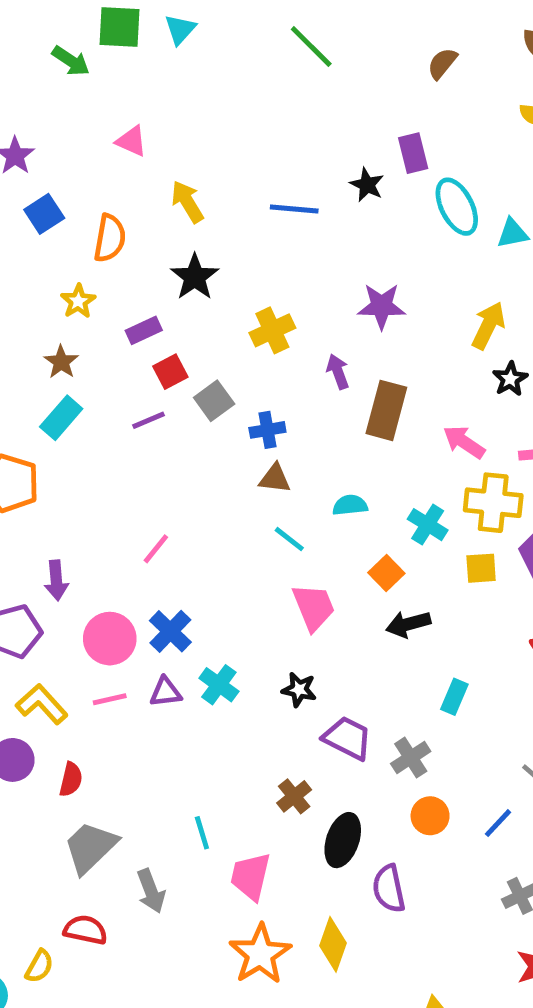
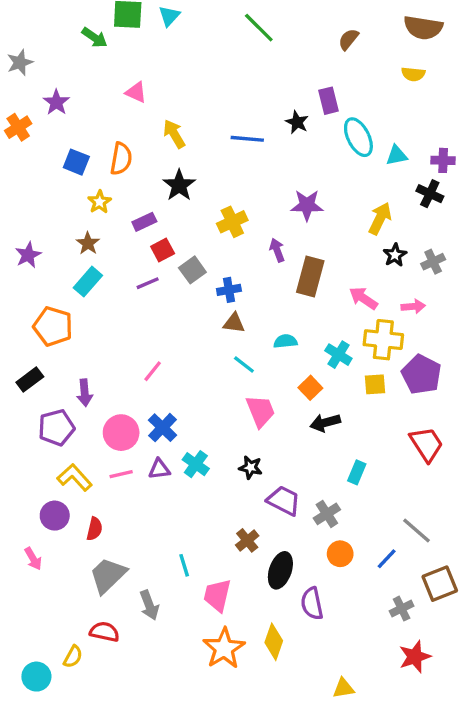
blue square: (44, 214) -> (76, 162), moved, turned -35

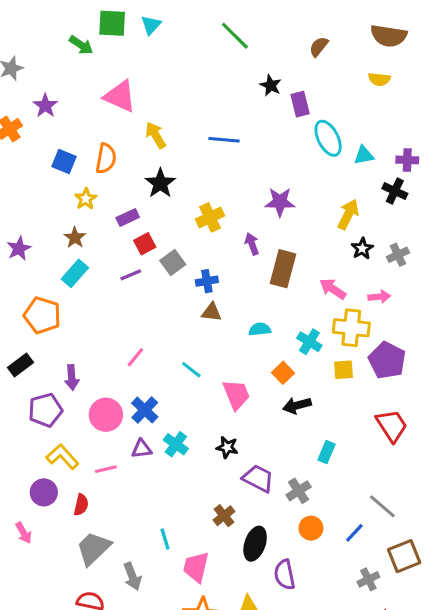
pink triangle: (136, 92) -> (120, 96), size x1.6
black star: (297, 122) -> (271, 85), moved
cyan line: (244, 365) -> (191, 370), moved
pink line: (121, 474) -> (106, 469), moved

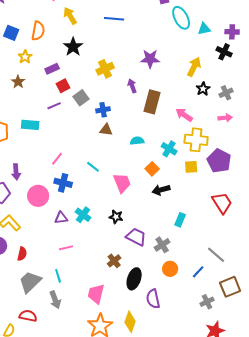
cyan rectangle: (75, 273) -> (30, 125), moved, turned 54
pink arrow: (379, 297) -> (225, 118), moved
blue cross: (145, 410) -> (63, 183), moved, turned -30
pink line: (106, 469) -> (66, 248), moved
cyan line: (165, 539) -> (58, 276), moved

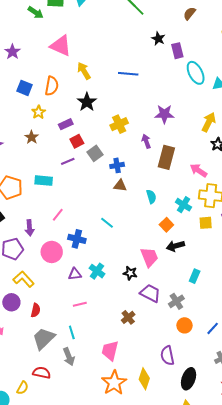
cyan semicircle: (137, 141) -> (151, 197), turned 80
pink line: (57, 159) -> (58, 215), moved
pink trapezoid: (122, 183) -> (149, 257), moved
black ellipse: (134, 279) -> (189, 379), moved

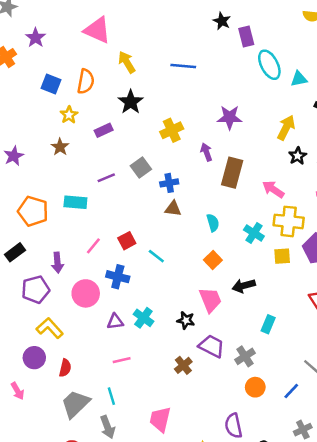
red square: (77, 141) -> (127, 241), moved
orange square: (166, 225) -> (213, 260), moved
brown cross: (128, 317) -> (183, 365), moved

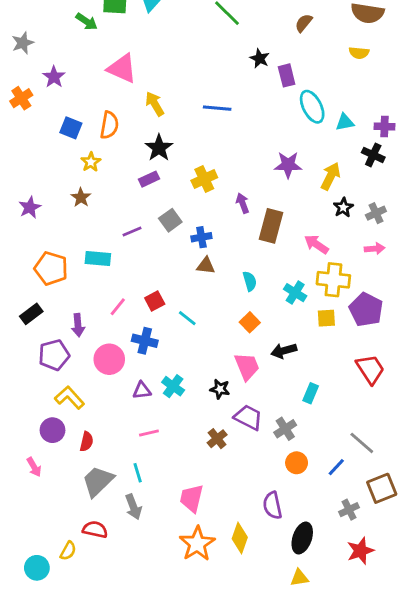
purple star: (230, 117) -> (288, 165), moved
purple rectangle: (104, 130) -> (149, 179), moved

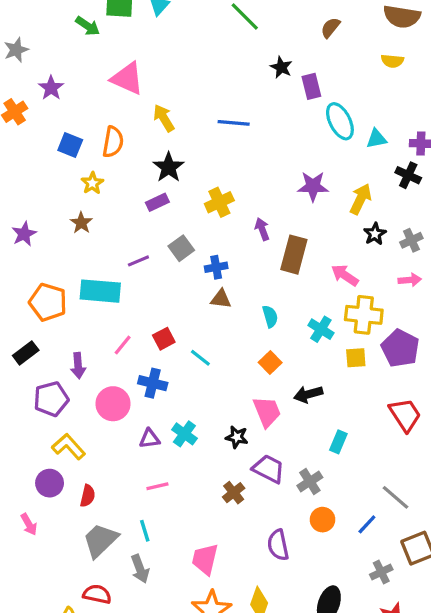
cyan rectangle: (98, 258) -> (100, 291), size x1.4
purple semicircle: (272, 505) -> (278, 545), moved

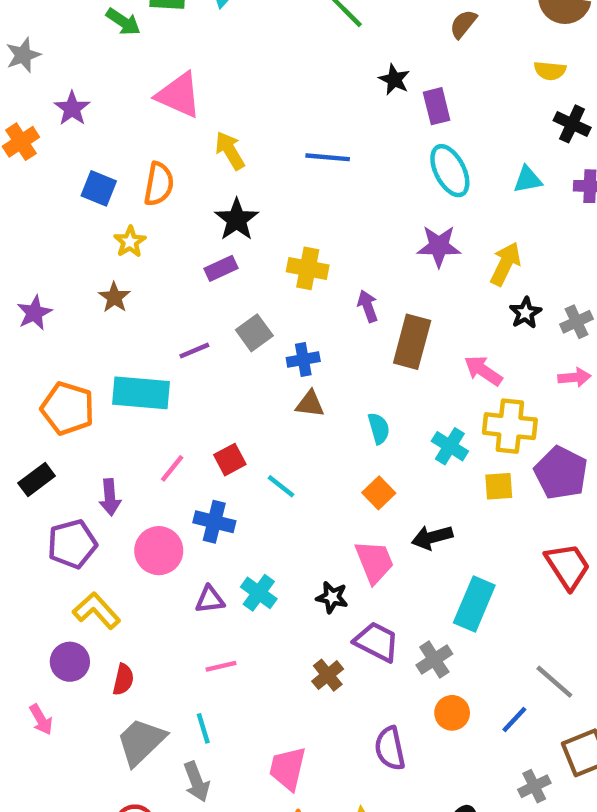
cyan ellipse: (340, 121) -> (450, 171), moved
black cross: (408, 175) -> (572, 124), moved
yellow cross: (219, 202) -> (308, 268), turned 36
cyan rectangle: (338, 442) -> (474, 604), size x1.6

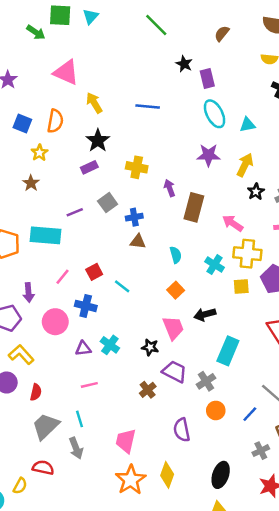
cyan triangle: (528, 180) -> (247, 125), moved

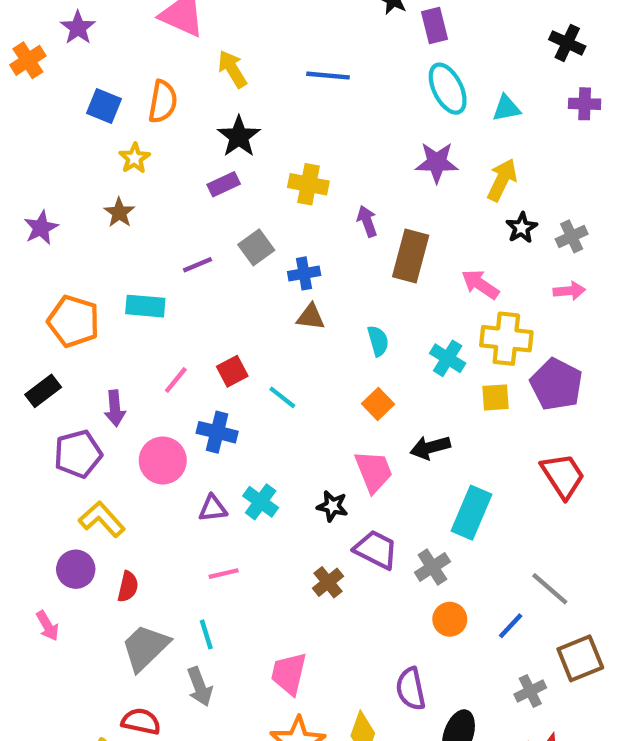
cyan rectangle: (46, 235) -> (145, 306), size x0.7
purple semicircle: (182, 430) -> (411, 689), moved

